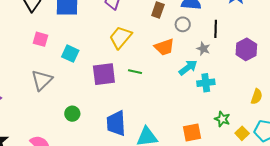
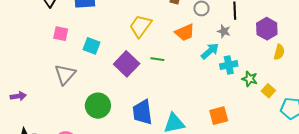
purple square: (104, 74) -> (127, 64), turned -35
yellow semicircle: (257, 97) -> (279, 52), moved
green circle: (72, 114) -> (98, 106), size x1.6
green star: (222, 119) -> (250, 79), moved
yellow square: (242, 133) -> (268, 91), moved

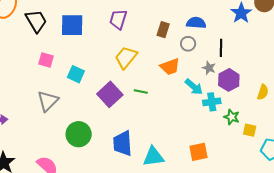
purple hexagon: (267, 29) -> (229, 80), moved
cyan arrow: (210, 51) -> (194, 87), turned 78
yellow square: (268, 91) -> (250, 130), turned -32

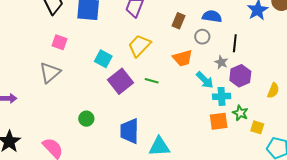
cyan square: (76, 74) -> (103, 59), moved
gray triangle: (48, 101) -> (50, 73), moved
green circle: (79, 134) -> (86, 119), size x0.6
orange square: (198, 152) -> (219, 121), moved

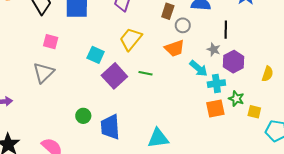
gray circle: (202, 37) -> (183, 25), moved
blue trapezoid: (129, 131) -> (110, 127), moved

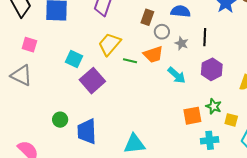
gray star: (214, 50) -> (182, 43), moved
gray triangle: (44, 73) -> (21, 75), turned -50
green line: (146, 73) -> (130, 61), moved
cyan cross: (216, 84) -> (210, 140), moved

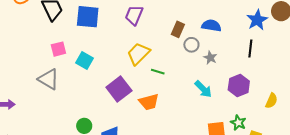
black line: (205, 37) -> (250, 48), moved
pink square: (29, 45) -> (58, 49), turned -35
orange trapezoid: (153, 54) -> (149, 102), moved
cyan square: (74, 59) -> (84, 61), moved

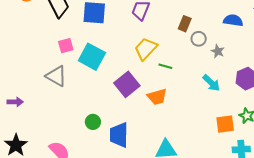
blue semicircle: (211, 26) -> (233, 20), moved
cyan square: (84, 61) -> (92, 57), size x1.5

